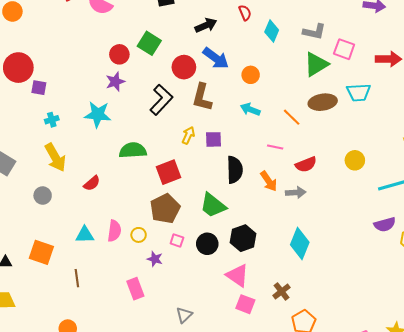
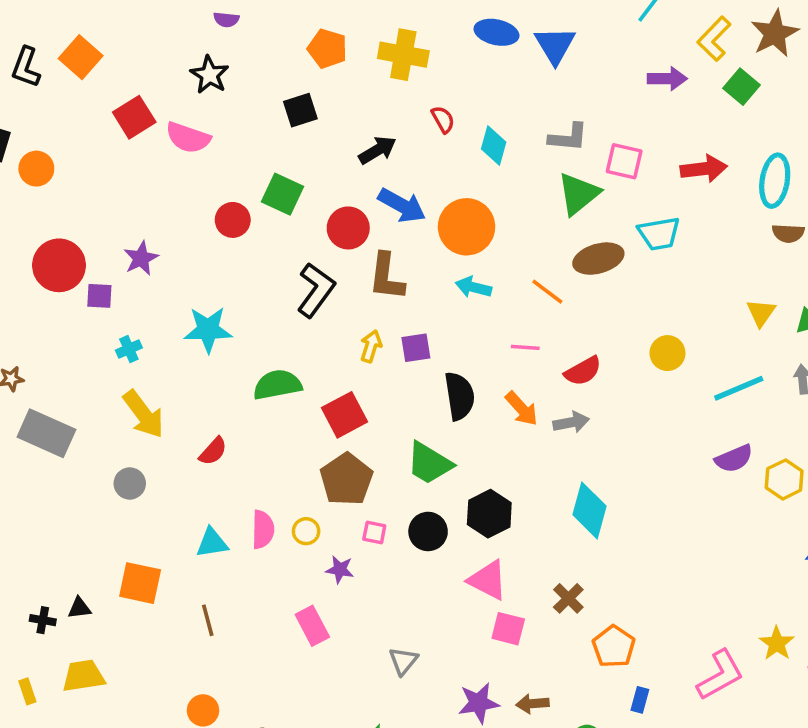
orange circle: (251, 75) -> (467, 227), size x1.8
purple star: (115, 82) -> (141, 258), moved

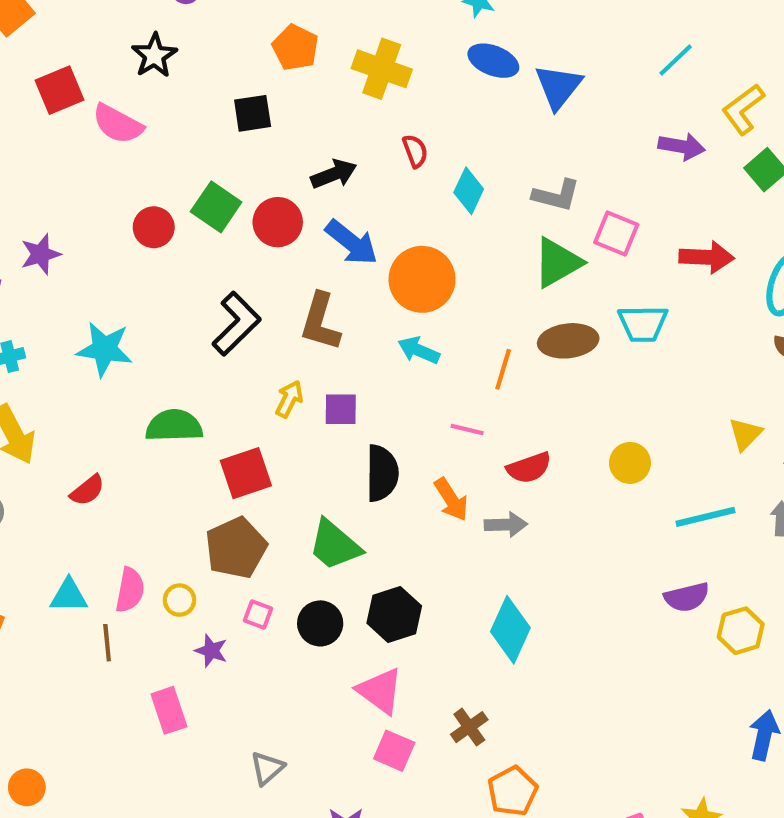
red circle: (348, 228) -> (278, 222), moved
orange line: (547, 292) -> (503, 369), turned 60
brown line: (208, 620) -> (107, 643), moved

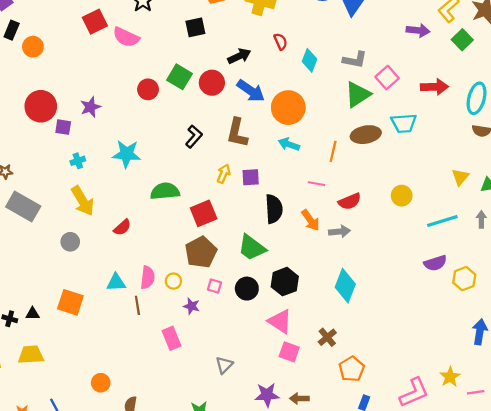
pink square: (616, 234) -> (387, 78), turned 30
black L-shape: (236, 324) -> (194, 136), size x0.7

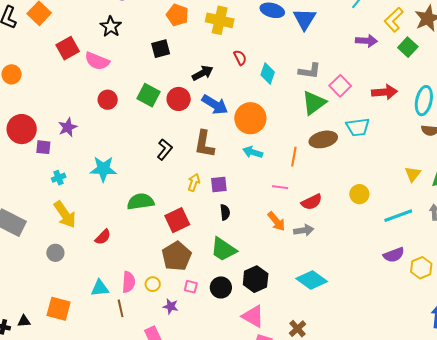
red circle: (148, 89) -> (108, 100), moved
black semicircle: (274, 209) -> (225, 212), moved, size x0.6
cyan diamond: (345, 286) -> (312, 280), turned -72

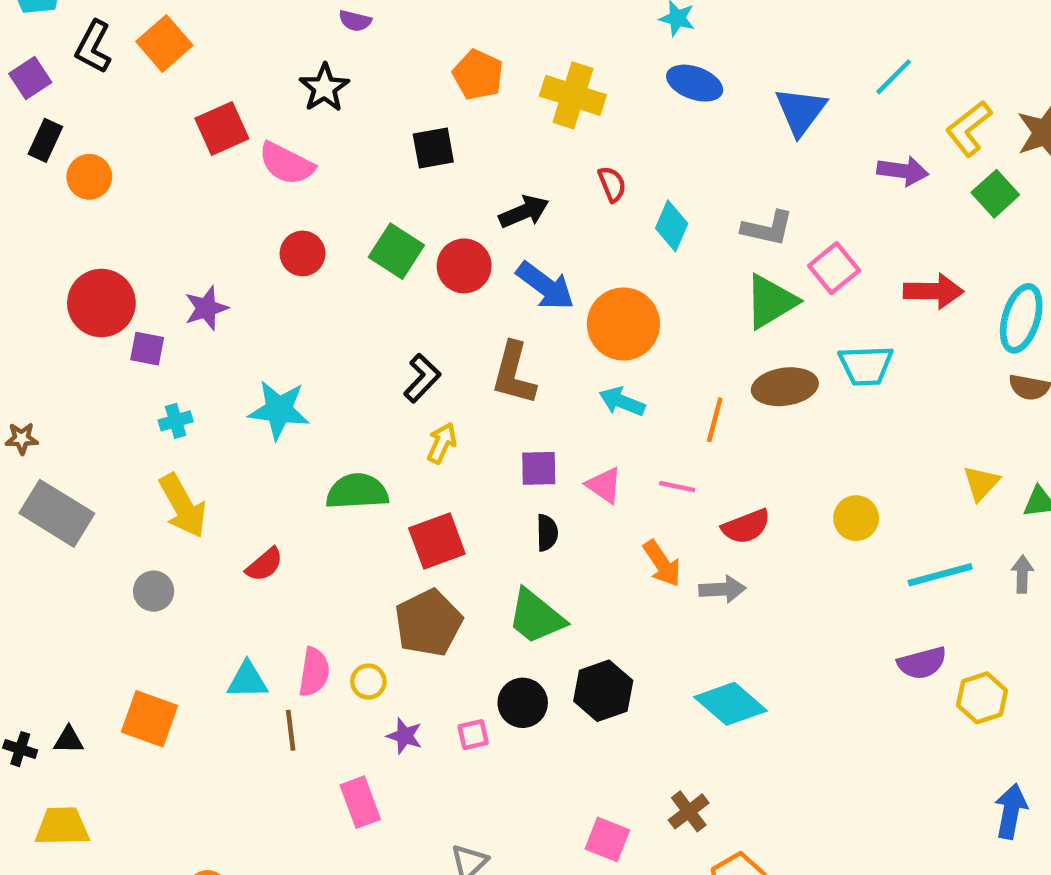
blue triangle: (305, 19) -> (801, 111), moved
yellow arrow: (194, 182) -> (442, 443), moved
pink square: (191, 287) -> (473, 735), moved, turned -32
pink triangle: (253, 316) -> (604, 485), moved, size x0.7

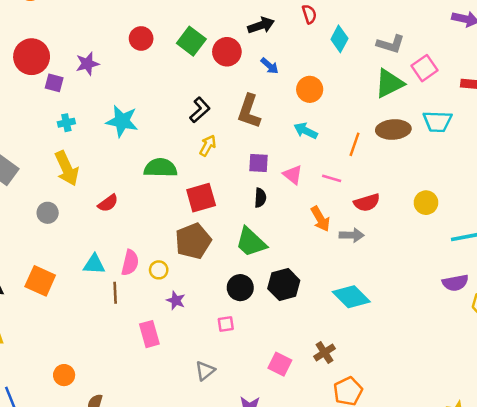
blue arrow: (545, 286) -> (270, 66), size x0.6
orange circle: (623, 324) -> (310, 89), size x0.7
pink square: (473, 735) -> (226, 324), moved

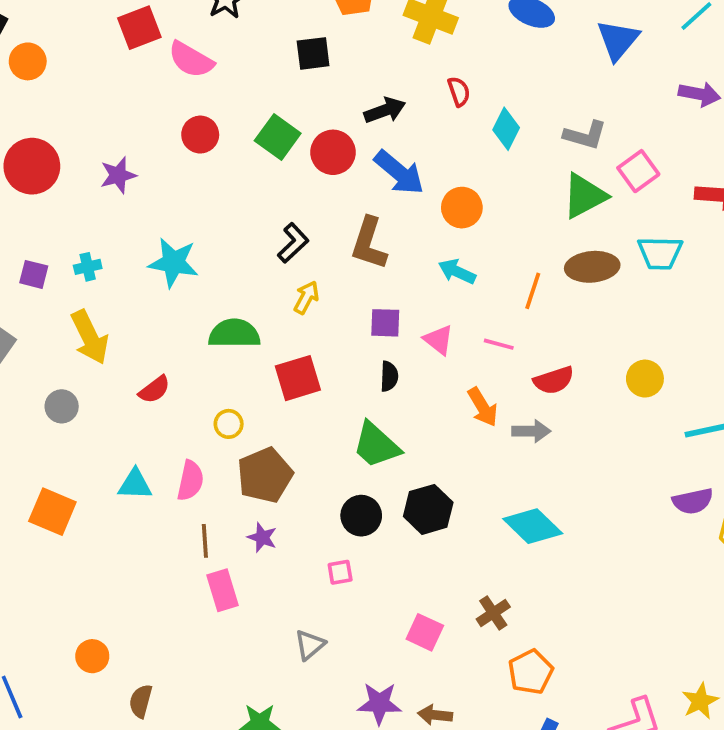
blue arrow: (270, 66) -> (399, 173), size x1.8
purple square: (54, 83) -> (34, 274), moved
brown pentagon: (193, 241) -> (265, 475), moved
yellow circle: (159, 270) -> (229, 424), moved
brown line: (115, 293) -> (205, 541), moved

